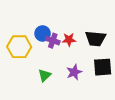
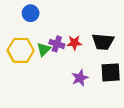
blue circle: (43, 33) -> (31, 13), moved
green triangle: (45, 75) -> (44, 49), moved

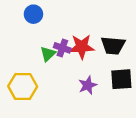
red star: (74, 43) -> (82, 47), size x1.5
yellow hexagon: (21, 50) -> (23, 86), moved

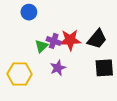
black trapezoid: (113, 45) -> (97, 39), turned -55
purple star: (88, 85) -> (58, 68), moved

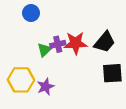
purple cross: (54, 41) -> (58, 44), turned -32
purple star: (58, 68) -> (46, 87), moved

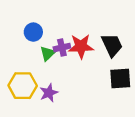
blue circle: (31, 13) -> (33, 32), moved
black trapezoid: (105, 42) -> (112, 45), turned -65

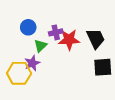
purple cross: (62, 48) -> (56, 32), moved
purple star: (49, 93) -> (32, 63), moved

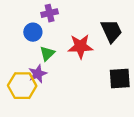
purple cross: (56, 32) -> (50, 13), moved
black trapezoid: (96, 39) -> (111, 31), moved

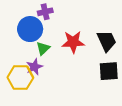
black trapezoid: (111, 31) -> (107, 41), moved
blue circle: (33, 32) -> (30, 29), size x1.5

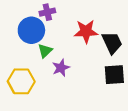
red star: (73, 42) -> (86, 31), moved
purple star: (34, 67) -> (61, 68), moved

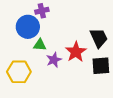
red star: (86, 31) -> (76, 52), moved, turned -30
green triangle: (45, 51) -> (40, 45), turned 48

